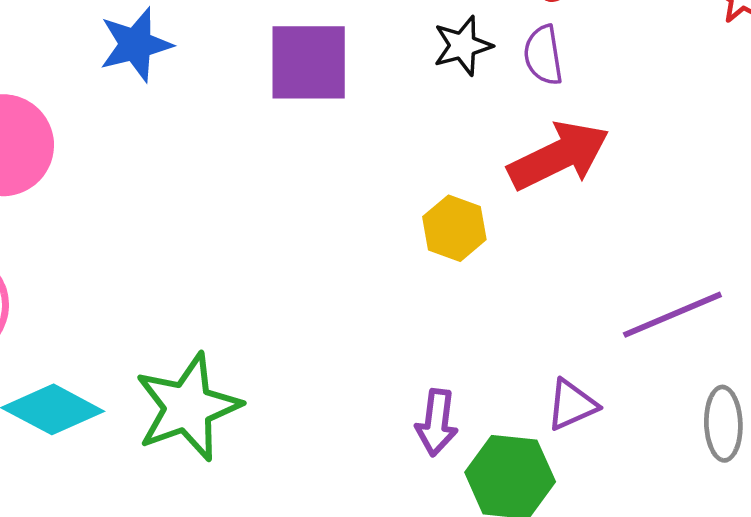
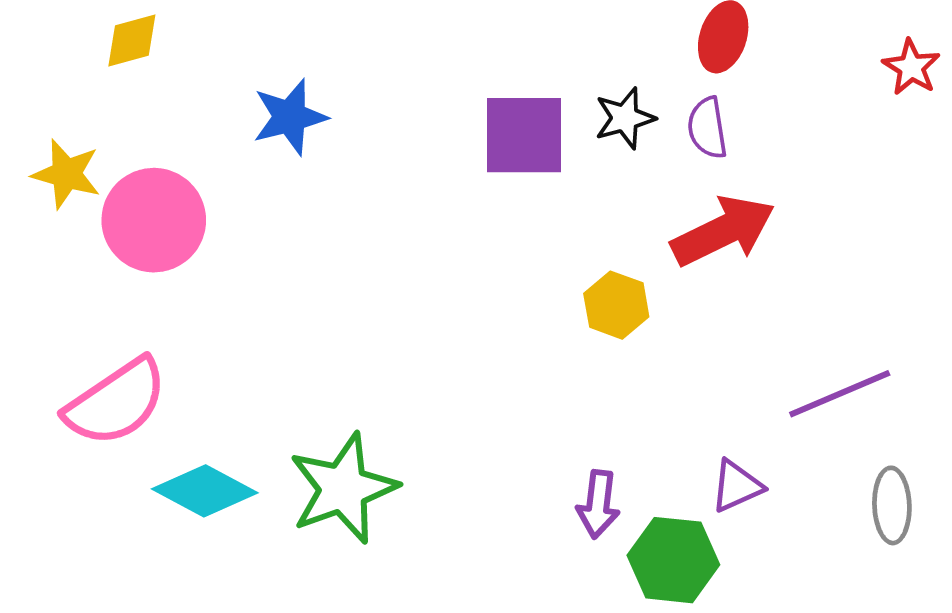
purple square: (309, 62) -> (524, 135), moved

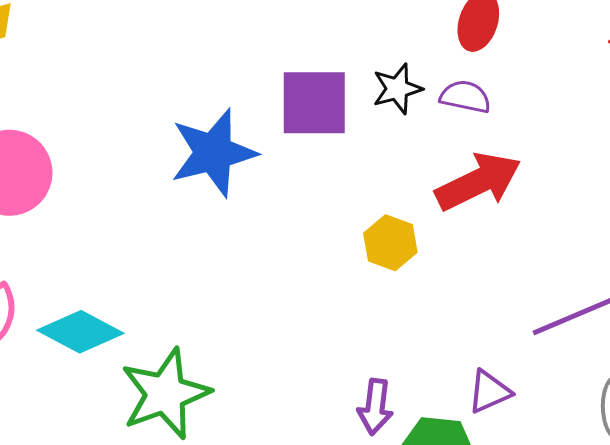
blue star: (290, 117) -> (213, 153), moved, size x1.4
purple semicircle: (707, 128) -> (465, 97), turned 111
cyan diamond: (205, 491) -> (80, 332), moved

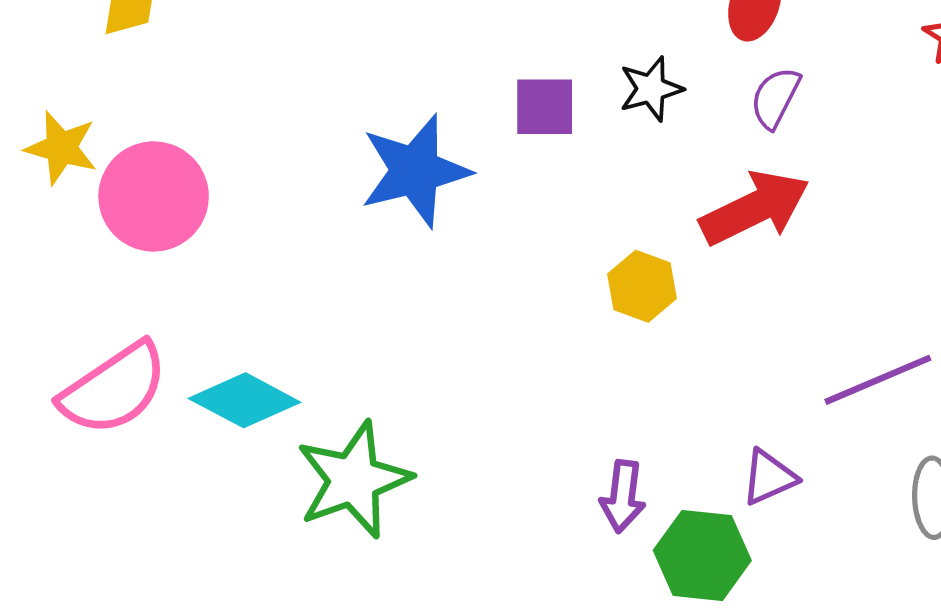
purple semicircle: (465, 97) -> (775, 98), moved, turned -75
purple square: (314, 103) -> (545, 107), size x0.7

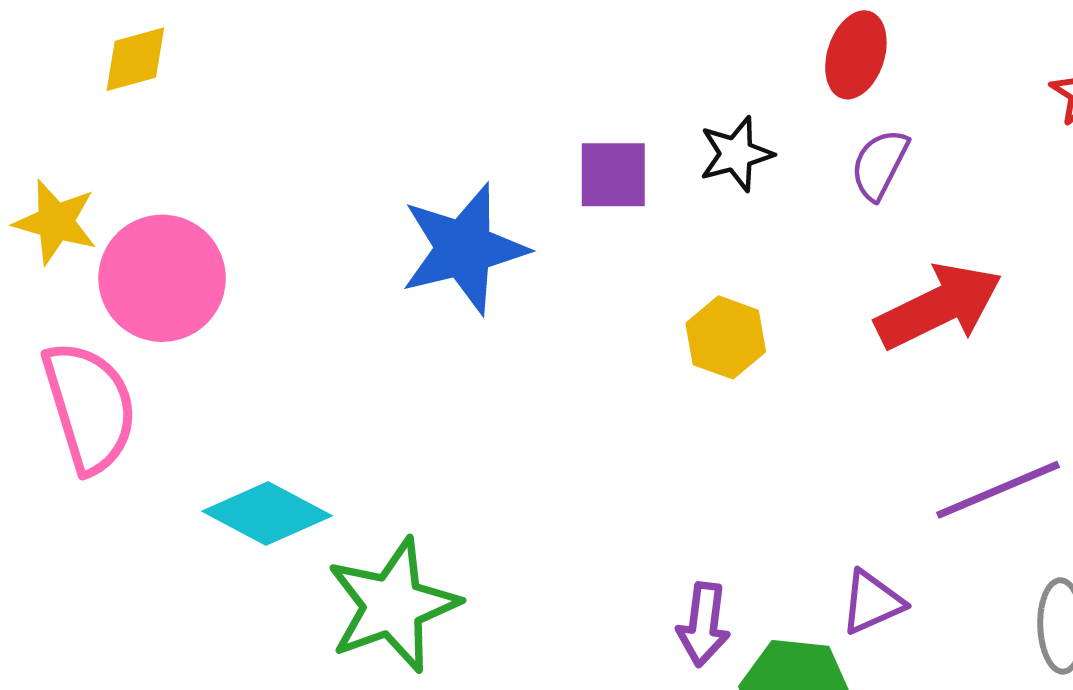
red arrow: (755, 208) -> (939, 306), moved
yellow hexagon: (642, 286) -> (726, 337), moved
pink semicircle: (114, 389) -> (90, 407), moved, turned -73

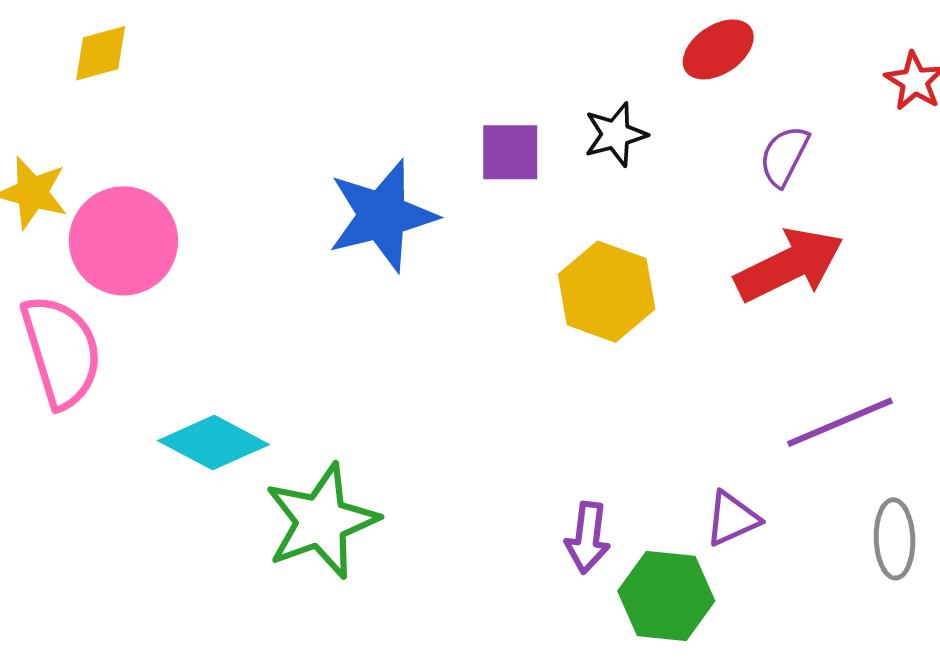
red ellipse: (856, 55) -> (718, 49), turned 38
purple semicircle: (880, 164) -> (784, 156), moved
yellow hexagon: (726, 337) -> (607, 292), size x1.4

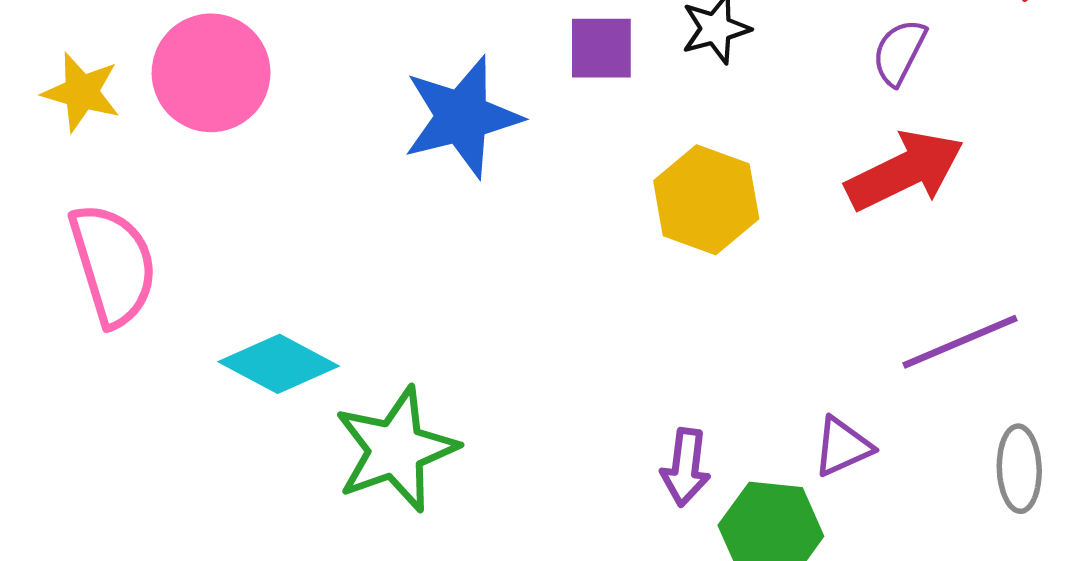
pink circle: (123, 241) -> (211, 73), moved

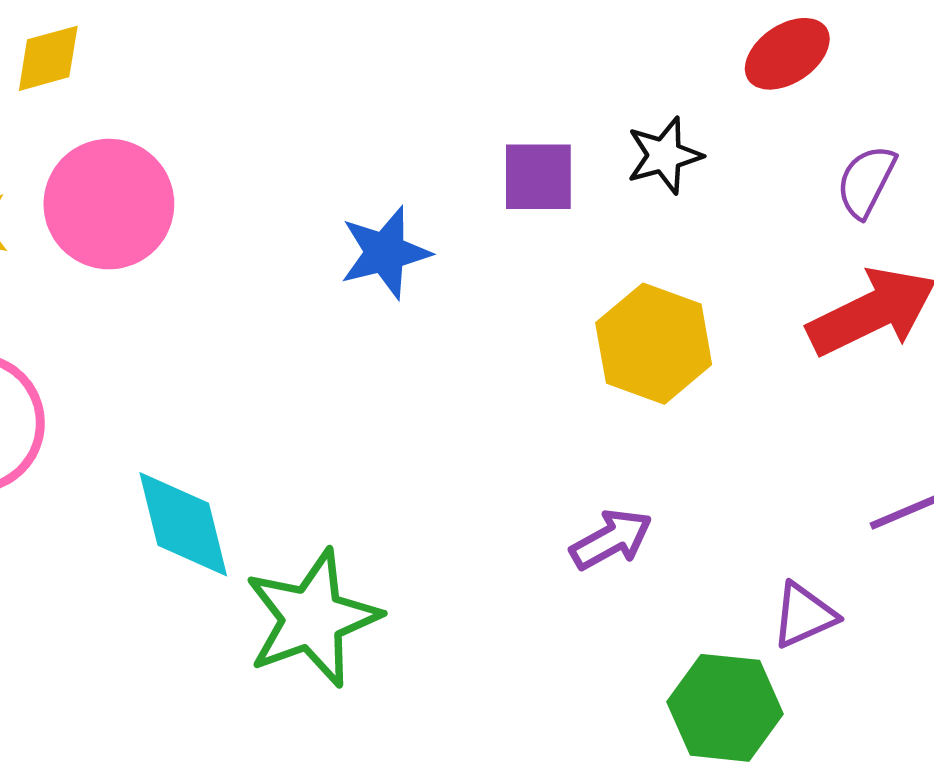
blue star: (462, 117) -> (385, 253), size x0.7
cyan diamond: (279, 364) -> (183, 524), turned 48
purple arrow: (685, 467) -> (611, 539), moved, turned -126

